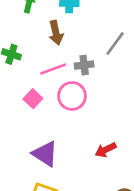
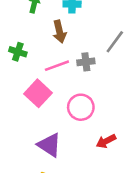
pink circle: (72, 96) -> (81, 107), moved
pink square: (33, 99) -> (38, 93), size x1.5

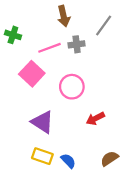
brown arrow: (59, 32) -> (64, 16), moved

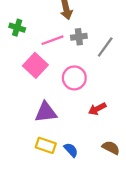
gray line: (104, 25) -> (105, 47), moved
purple triangle: (42, 122) -> (46, 112), turned -40
brown semicircle: (110, 159) -> (111, 148), turned 60

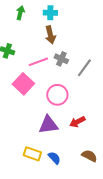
gray cross: (79, 37) -> (61, 59), turned 32
purple triangle: (46, 112) -> (48, 125), moved

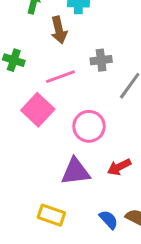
brown arrow: (50, 35) -> (59, 30), moved
gray cross: (61, 59) -> (101, 60), moved, turned -32
blue semicircle: (54, 158) -> (109, 220), moved

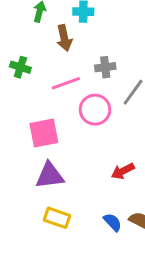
pink square: (38, 110) -> (44, 133), moved, turned 36
pink circle: (89, 126) -> (95, 110), moved
purple triangle: (75, 171) -> (50, 175), moved

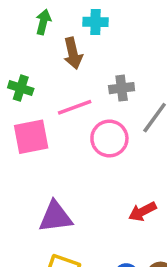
pink square: (44, 133) -> (31, 137), moved

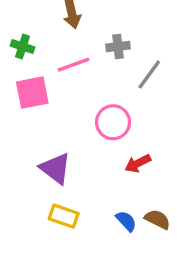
pink circle: (109, 138) -> (113, 122), moved
purple triangle: (55, 217) -> (55, 168), turned 44

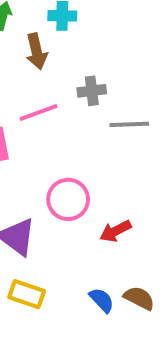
gray line: (149, 74) -> (129, 124), turned 52
pink circle: (113, 122) -> (68, 199), moved

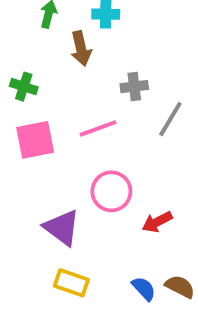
pink line: (39, 113) -> (98, 128), moved
gray line: (129, 124) -> (170, 119), turned -57

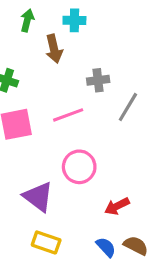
red arrow: (157, 222) -> (117, 206), moved

